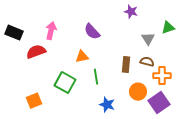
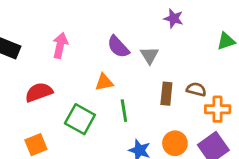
gray triangle: (148, 39) -> (149, 55), moved
red semicircle: (36, 52) -> (39, 92), moved
orange circle: (138, 92) -> (175, 143), moved

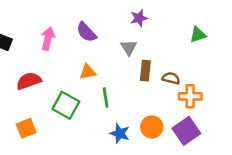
purple star: (174, 18) -> (139, 18), moved, turned -30
purple semicircle: (118, 47) -> (86, 32), moved
brown rectangle: (166, 94) -> (145, 71), moved

